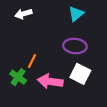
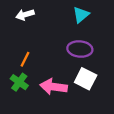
orange line: (32, 61) -> (25, 59), moved

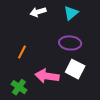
white arrow: (25, 15) -> (38, 12), moved
green cross: (19, 82) -> (19, 87), moved

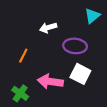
white arrow: (38, 12) -> (48, 28), moved
cyan triangle: (71, 13) -> (92, 16), moved

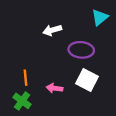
orange line: (23, 56) -> (26, 78), moved, turned -32
pink arrow: (50, 81) -> (55, 88), size x0.6

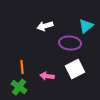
cyan triangle: (100, 17) -> (86, 26), moved
white square: (87, 80) -> (75, 69), turned 36

